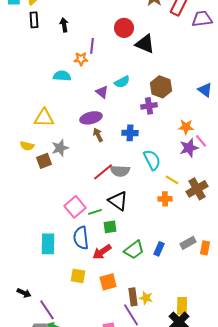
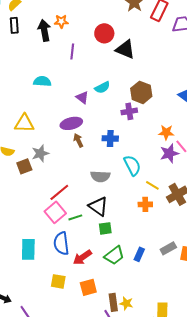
black arrow: (64, 25) -> (44, 30), size x1.5
orange star: (81, 59) -> (61, 21), moved
red line: (103, 172) -> (59, 192), moved
green square: (110, 227) -> (105, 228), moved

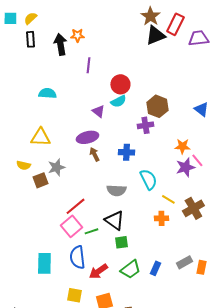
red circle: (104, 33) -> (120, 84), moved
black triangle: (125, 49) -> (155, 35), moved, turned -45
cyan semicircle: (42, 81) -> (47, 93), moved

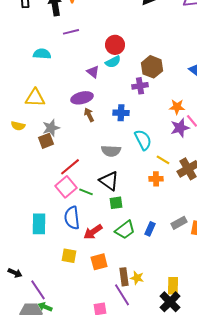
purple line: (88, 65) -> (71, 32), moved, turned 70
brown square: (40, 180) -> (46, 141), moved
green line: (91, 231) -> (86, 192), turned 40

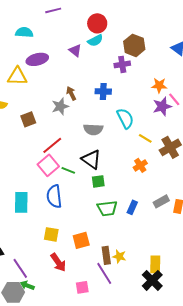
purple ellipse: (82, 98) -> (37, 59), moved
gray star: (51, 128) -> (60, 106), moved
orange cross: (156, 179) -> (140, 165), moved, turned -32
green trapezoid: (125, 230) -> (107, 208), turned 30
red arrow: (93, 232) -> (58, 262), moved, turned -90

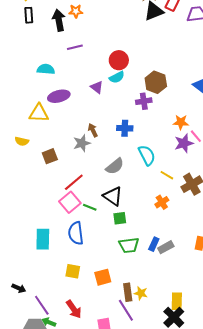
gray semicircle: (93, 129) -> (115, 166), turned -42
gray rectangle: (161, 201) -> (166, 247), moved
red arrow: (58, 262) -> (74, 309), moved

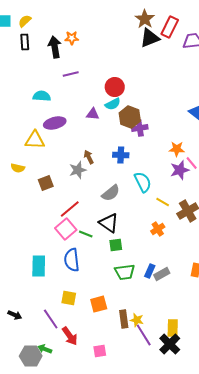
brown hexagon: (156, 82) -> (130, 117), moved
purple triangle: (97, 87) -> (93, 114), turned -32
purple line: (42, 305) -> (51, 319), moved
purple line: (126, 310) -> (144, 335), moved

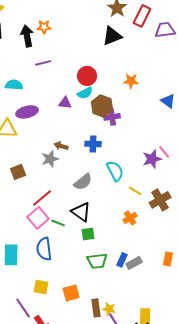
black triangle: (150, 38) -> (112, 36), moved
orange star: (177, 149) -> (131, 81), moved
brown arrow: (89, 157) -> (61, 146), turned -48

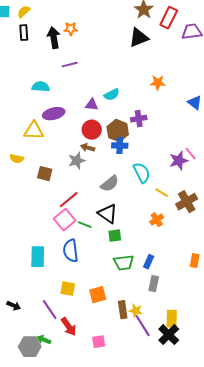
red circle: (87, 76) -> (92, 130), moved
brown hexagon: (102, 106) -> (118, 131), moved
brown square: (18, 172) -> (45, 174), turned 35
gray rectangle: (134, 263) -> (154, 284), moved, turned -49

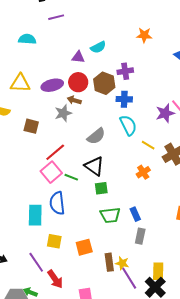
purple ellipse: (54, 114) -> (52, 85), moved
blue cross: (120, 146) -> (124, 99), moved
cyan rectangle: (38, 257) -> (35, 215), moved
blue rectangle: (149, 262) -> (135, 214), turned -48

